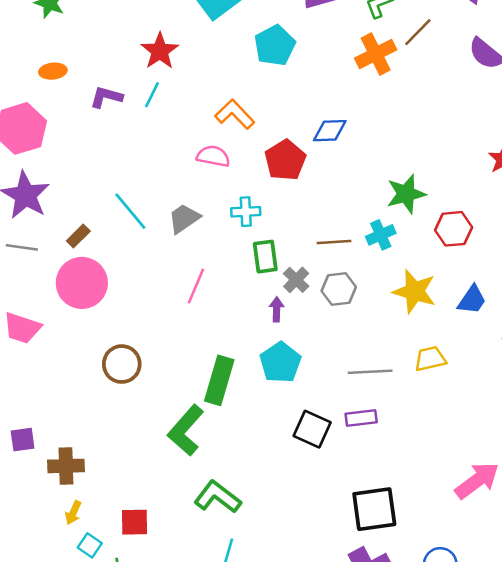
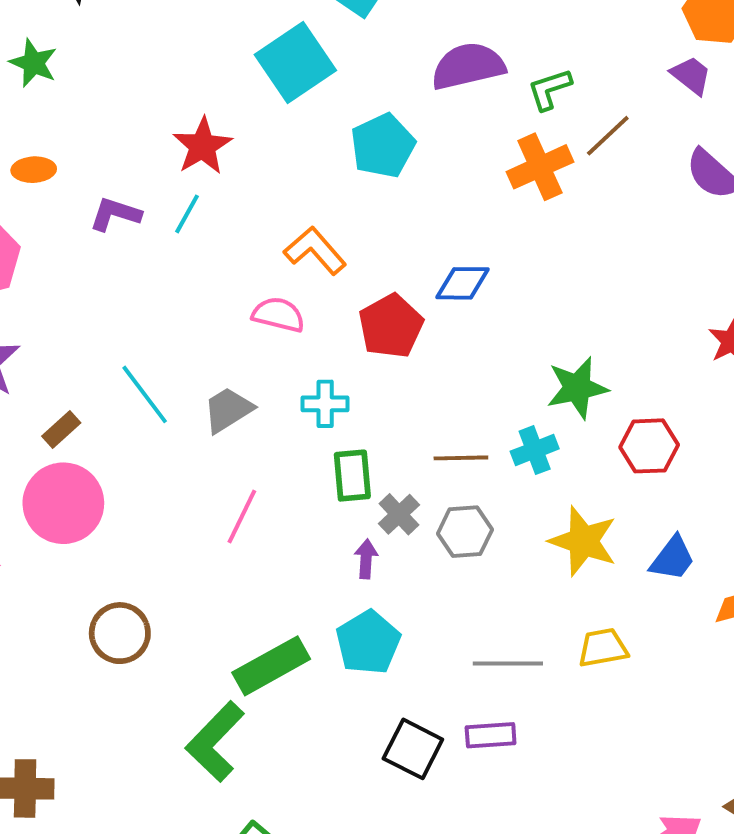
green rectangle: (219, 380) -> (271, 666), turned 42

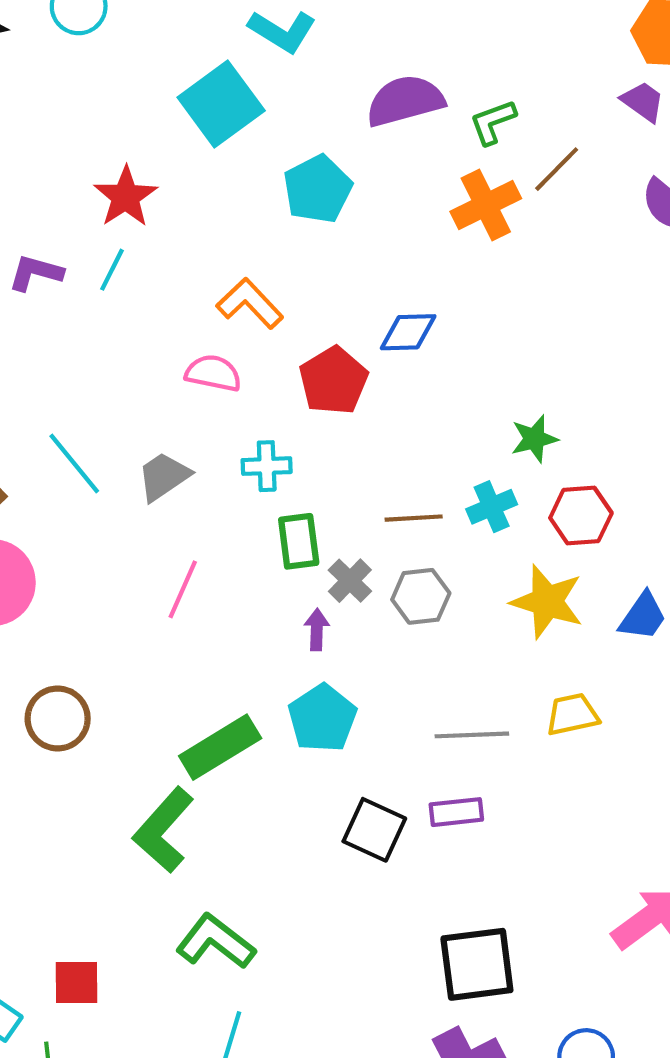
green star: (577, 388) -> (534, 439), size x0.7
red hexagon: (649, 446) -> (581, 516), moved

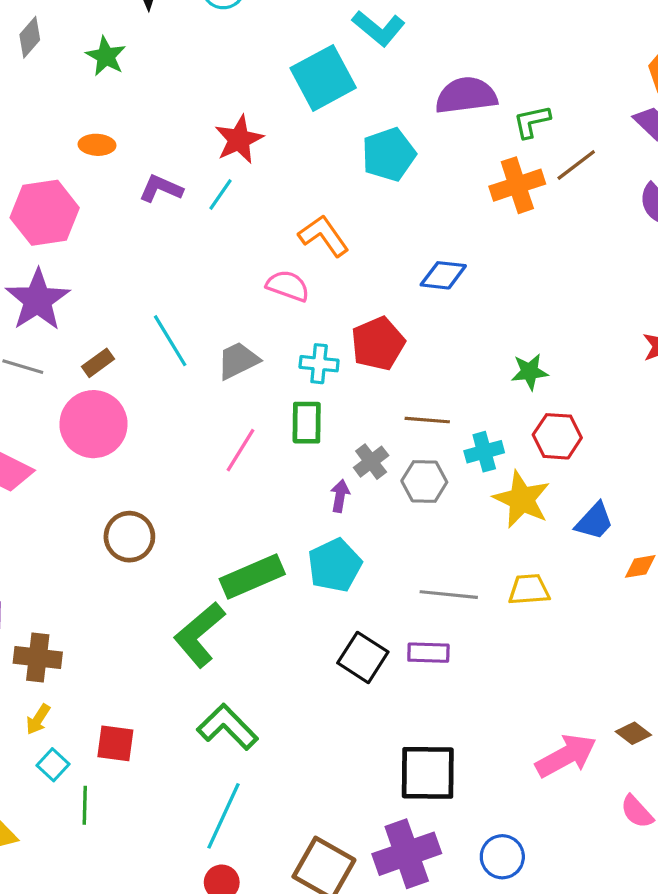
red pentagon: (334, 381) -> (378, 344), moved
cyan cross: (492, 507) -> (484, 452), moved
green rectangle: (299, 541) -> (307, 423), moved

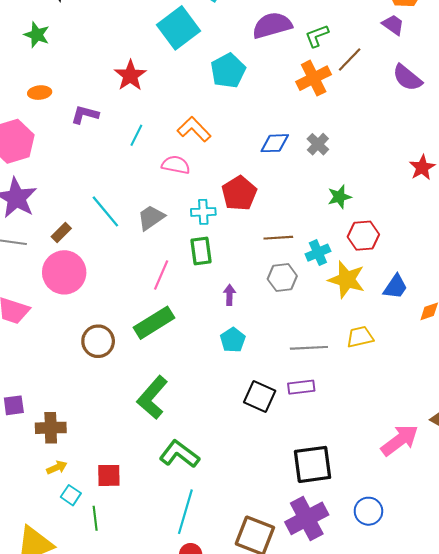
cyan line: (220, 195) -> (136, 135), moved
gray cross: (371, 462) -> (318, 144), moved
cyan pentagon: (335, 565) -> (233, 340), size x0.7
green rectangle: (252, 577) -> (154, 323), moved
yellow arrow: (38, 719) -> (57, 467), turned -138

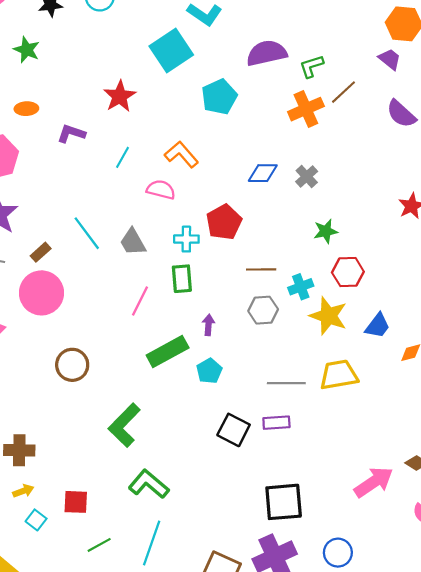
gray trapezoid: (151, 218) -> (133, 242), turned -88
green rectangle: (154, 323) -> (168, 351), moved
yellow trapezoid: (360, 337) -> (339, 375), size x1.4
green line: (95, 518) -> (99, 545), moved, turned 65

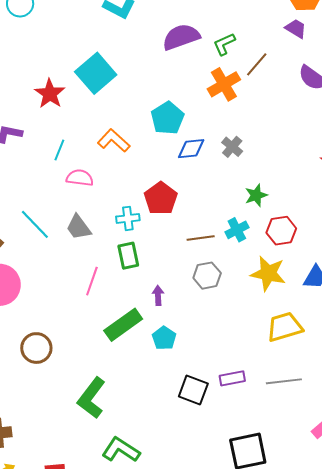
cyan square: (171, 50) -> (96, 73), moved
cyan pentagon: (219, 97) -> (167, 118), moved
pink semicircle: (161, 190) -> (80, 178), moved
cyan cross: (301, 287) -> (237, 230), moved
gray line: (286, 383) -> (284, 381), moved

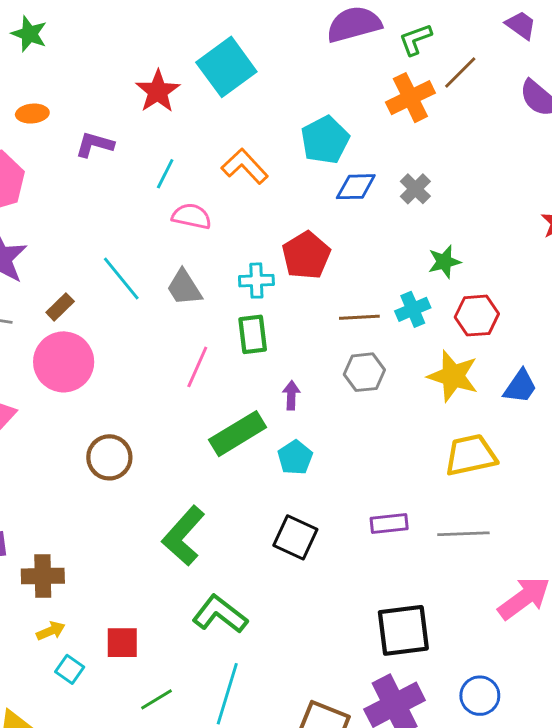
black square: (193, 390) -> (295, 537), moved

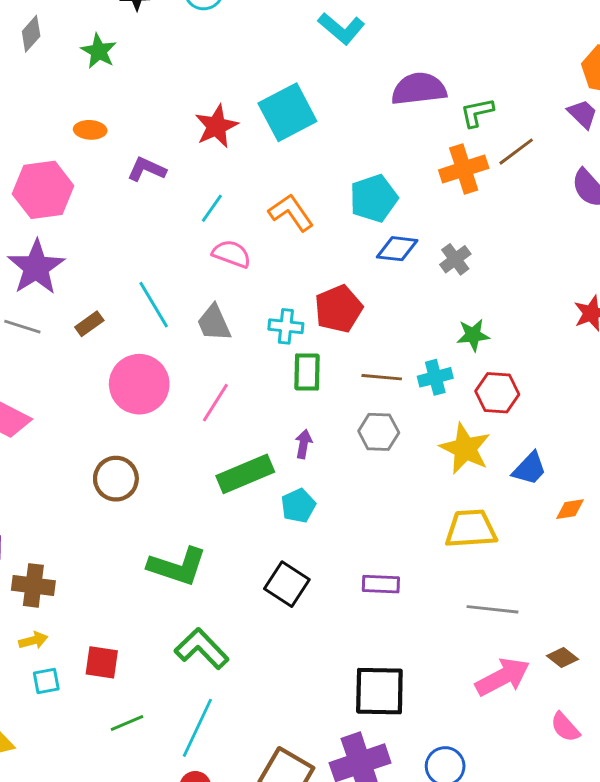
green rectangle: (253, 334) -> (307, 372), moved
pink circle: (64, 362) -> (139, 384), moved
gray line: (463, 534) -> (493, 609), moved
green L-shape: (183, 536) -> (177, 566), turned -122
cyan square: (70, 669) -> (46, 681), turned 36

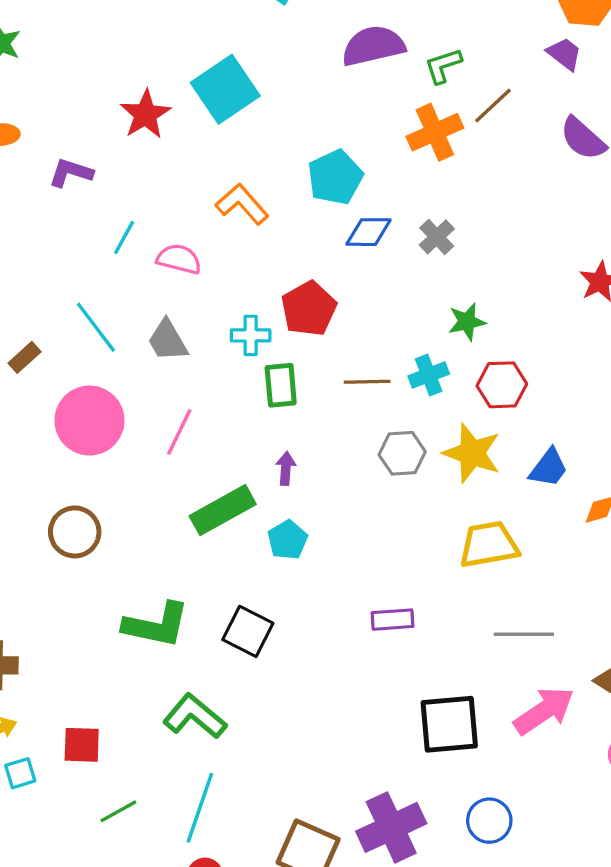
cyan line: (212, 208) -> (124, 238), moved
gray hexagon: (379, 432) -> (402, 453), moved
black square: (287, 584) -> (248, 631), moved
black square: (379, 691) -> (449, 724), moved

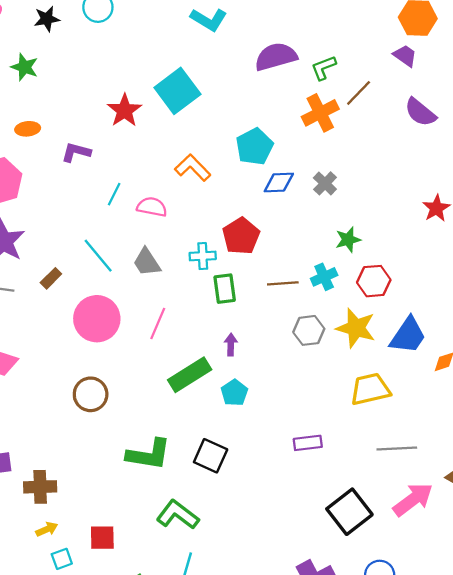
blue trapezoid: (549, 468) -> (408, 336), size x1.4
black square: (449, 724) -> (349, 512), turned -30

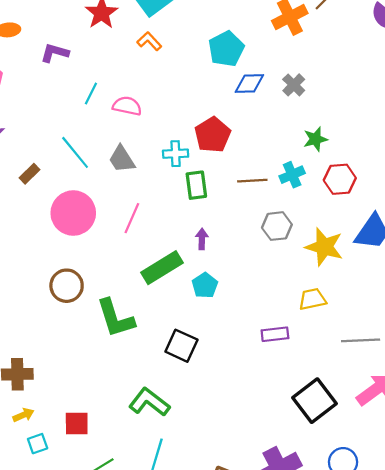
orange L-shape: (193, 168) -> (149, 41), moved, size x0.7
yellow star: (356, 328) -> (324, 247), moved
yellow trapezoid: (370, 389) -> (312, 299), moved, size x0.7
green L-shape: (149, 454) -> (115, 318), moved, turned 63

